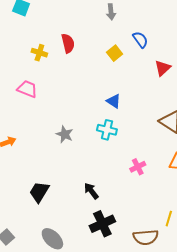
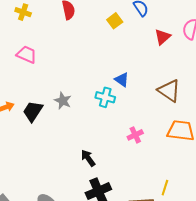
yellow cross: (39, 53) -> (23, 12), moved
blue triangle: (114, 101) -> (122, 80), moved
black trapezoid: (39, 192) -> (33, 111), moved

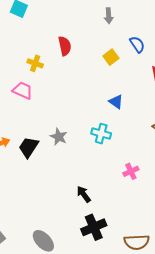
yellow cross: (23, 12) -> (35, 63), moved
blue triangle: (122, 80) -> (116, 102), moved

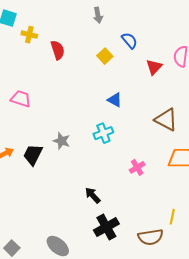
yellow cross: (35, 63) -> (29, 35), moved
cyan cross: (101, 134) -> (103, 133), turned -30

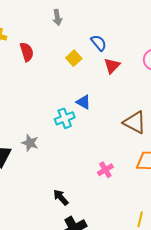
gray arrow: (98, 15) -> (57, 17), moved
red triangle: (154, 67) -> (112, 66), moved
cyan cross: (103, 133) -> (65, 118), moved

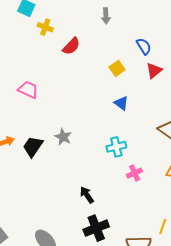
red semicircle: (27, 52) -> (71, 46), turned 54
yellow square: (74, 58) -> (117, 68), moved
cyan cross: (65, 118) -> (116, 147), moved

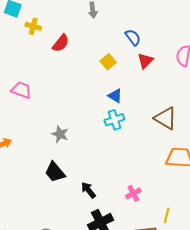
black trapezoid: (33, 147) -> (55, 172), moved, turned -70
cyan cross: (116, 147) -> (114, 120), moved
pink cross: (135, 173) -> (133, 193), moved

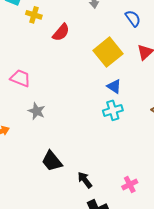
blue semicircle: (133, 37) -> (133, 18), moved
yellow square: (108, 62) -> (108, 52), size x1.8
gray star: (60, 134) -> (37, 111), moved

